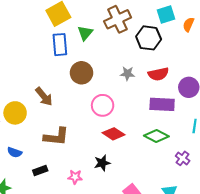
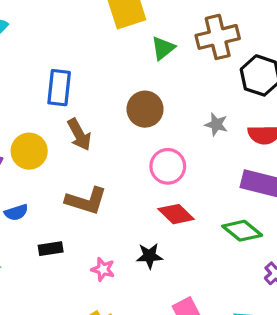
blue rectangle: (60, 45) -> (59, 88), moved
blue semicircle: (15, 152) -> (16, 212), turned -48

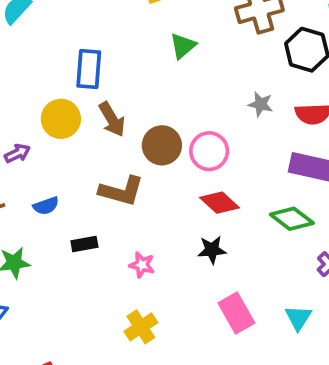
green triangle: (163, 48) -> (183, 46), moved
brown circle: (145, 109) -> (162, 145), moved
yellow circle: (29, 151) -> (61, 119), moved
black star: (149, 256) -> (212, 250), moved

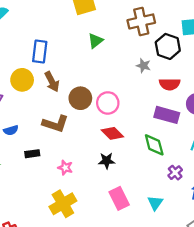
gray star: (261, 104) -> (143, 66), moved
green diamond: (292, 219) -> (154, 145), turned 35
yellow cross: (141, 327) -> (63, 204), size x1.4

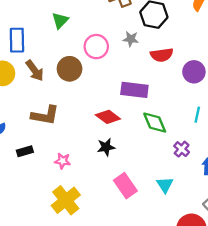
green triangle: (95, 41) -> (60, 21), moved
brown circle: (80, 98) -> (70, 69), moved
pink circle: (108, 103) -> (96, 47), moved
purple rectangle: (167, 115) -> (134, 90), moved

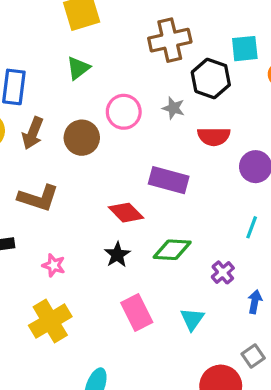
brown arrow: (35, 71) -> (33, 133), turned 50
green diamond: (155, 123) -> (172, 250), moved, turned -72
black star: (106, 147) -> (117, 255), turned -30

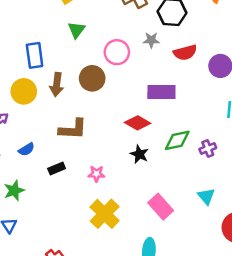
purple cross: (223, 272) -> (208, 149), moved, turned 35
pink rectangle: (137, 312) -> (161, 207), moved
cyan triangle: (192, 319) -> (206, 196), moved

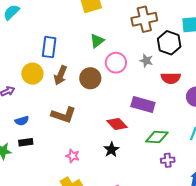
green triangle: (76, 30) -> (97, 41), moved
green diamond: (177, 140) -> (157, 137), moved
black rectangle: (57, 169) -> (26, 142), moved

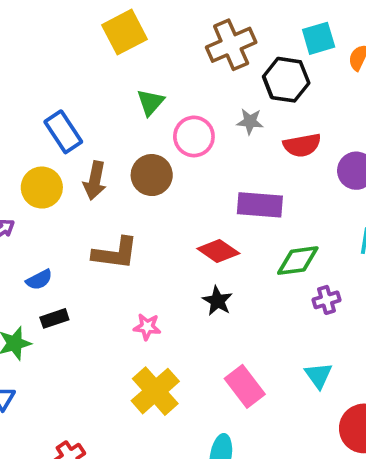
blue rectangle: (49, 47) -> (63, 132), turned -30

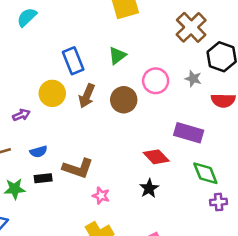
brown cross: (231, 45) -> (191, 27), turned -32
green triangle: (150, 102) -> (117, 56), moved
brown L-shape: (115, 253) -> (78, 168), moved
green diamond: (298, 261) -> (205, 173), turned 64

